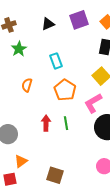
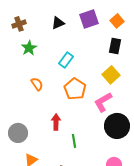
cyan rectangle: (56, 61) -> (66, 60), turned 56
orange semicircle: (27, 85) -> (37, 84), turned 128
green line: (66, 123) -> (74, 141), moved

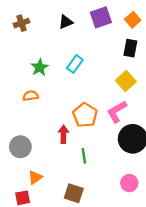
green star: (29, 48) -> (40, 67), moved
orange semicircle: (37, 84) -> (31, 96), moved, turned -64
orange pentagon: (75, 89) -> (85, 115), moved

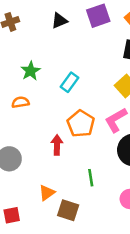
cyan rectangle: (75, 64) -> (69, 82), moved
green line: (84, 156) -> (91, 178), moved
orange triangle: (35, 177) -> (47, 193), moved

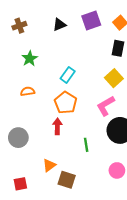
green star: (31, 71) -> (30, 59), moved
orange pentagon: (81, 124) -> (66, 103), moved
green line: (91, 178) -> (86, 145), moved

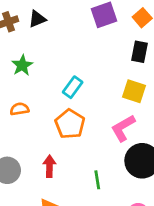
black triangle: (59, 25) -> (37, 19), moved
yellow square: (114, 78) -> (134, 91), turned -30
red arrow: (57, 126) -> (49, 166), moved

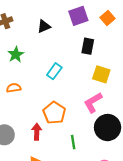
black triangle: (37, 19) -> (44, 26), moved
black rectangle: (139, 52) -> (88, 46), moved
orange pentagon: (70, 124) -> (54, 113), moved

